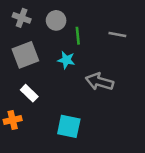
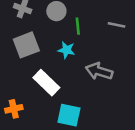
white rectangle: (29, 93) -> (46, 83), moved, size x1.5

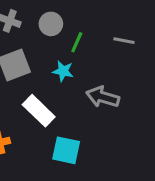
green line: (78, 26) -> (77, 42), turned 30

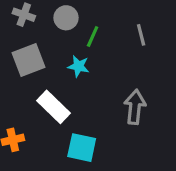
gray line: (124, 41) -> (141, 35), turned 65
gray arrow: (103, 97) -> (135, 107), moved, turned 80

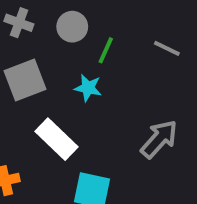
gray line: (141, 35) -> (167, 48), turned -50
gray arrow: (135, 107) -> (159, 139), turned 36

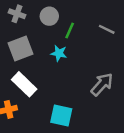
white rectangle: (56, 139) -> (24, 84), moved

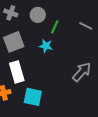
white rectangle: (24, 84) -> (17, 72), turned 30
cyan square: (61, 115) -> (33, 97), moved

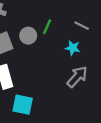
gray circle: (38, 15) -> (28, 36), moved
cyan star: (46, 46) -> (73, 48), moved

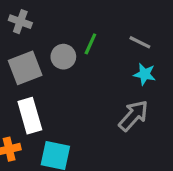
cyan star: (73, 48) -> (145, 74), moved

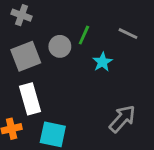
cyan star: (145, 74) -> (102, 62), moved, turned 30
gray arrow: (133, 116) -> (122, 119), moved

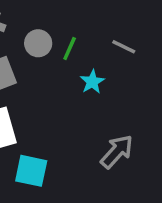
gray circle: (60, 46) -> (38, 43), moved

